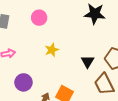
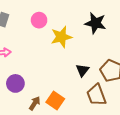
yellow star: (52, 50) -> (61, 37), moved, size x1.5

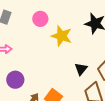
yellow star: (61, 37) -> (62, 36), turned 30

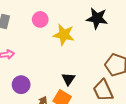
black triangle: (81, 69) -> (68, 79), moved

